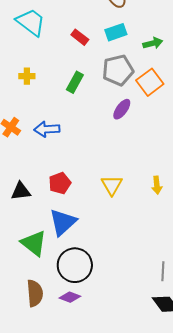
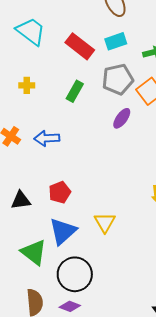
red rectangle: (80, 37) -> (80, 46), size x1.6
yellow triangle: (112, 185) -> (105, 222), moved

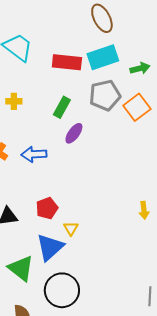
cyan rectangle: (116, 41) -> (103, 57), size x1.4
red rectangle: (80, 46) -> (67, 62), turned -32
purple ellipse: (122, 118) -> (74, 133), moved
yellow triangle: (105, 222) -> (71, 228), moved, size x0.7

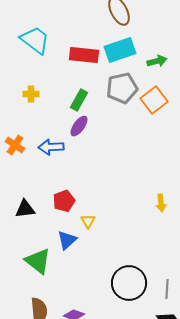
purple ellipse: (74, 133) -> (79, 126), moved
blue triangle: (50, 247) -> (67, 240), size x0.7
black circle: (62, 290) -> (129, 283), moved

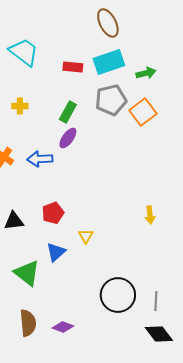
red rectangle: (84, 55) -> (73, 67), size x0.7
yellow triangle: (88, 221) -> (86, 236), moved

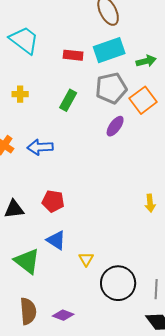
purple ellipse: (68, 138) -> (115, 126), moved
red pentagon: (53, 213) -> (53, 201), turned 30
yellow triangle: (86, 236) -> (86, 259), moved
blue triangle: (56, 252) -> (56, 240), turned -45

